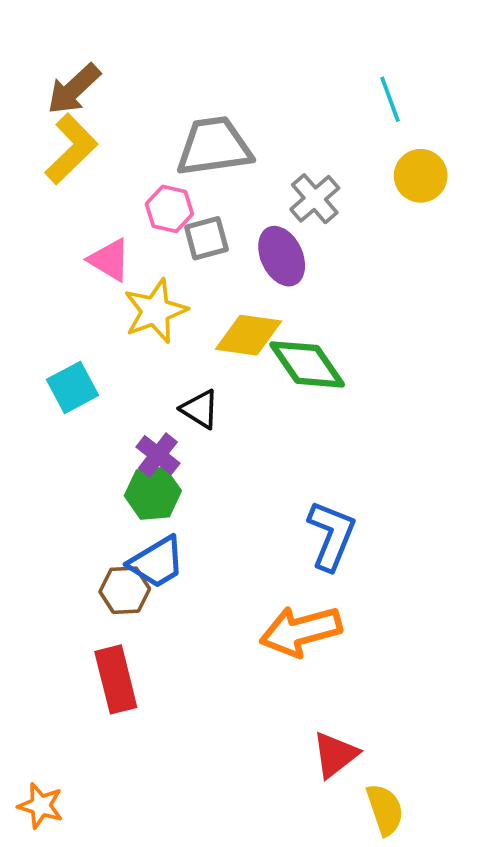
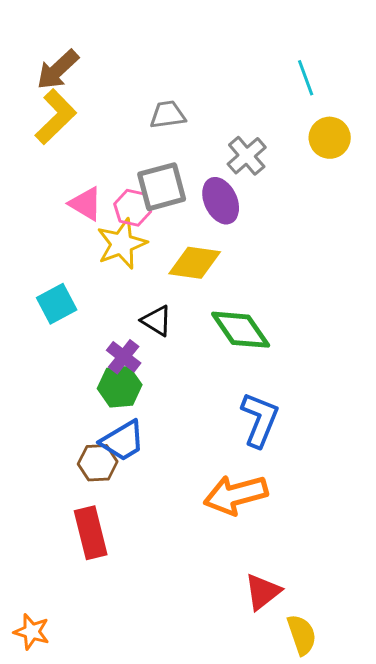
gray trapezoid: (214, 146) -> (168, 115), size x0.6
pink hexagon: (169, 209) -> (133, 208), moved
gray square: (206, 238) -> (162, 187), size x1.4
green diamond: (307, 364) -> (241, 330), moved

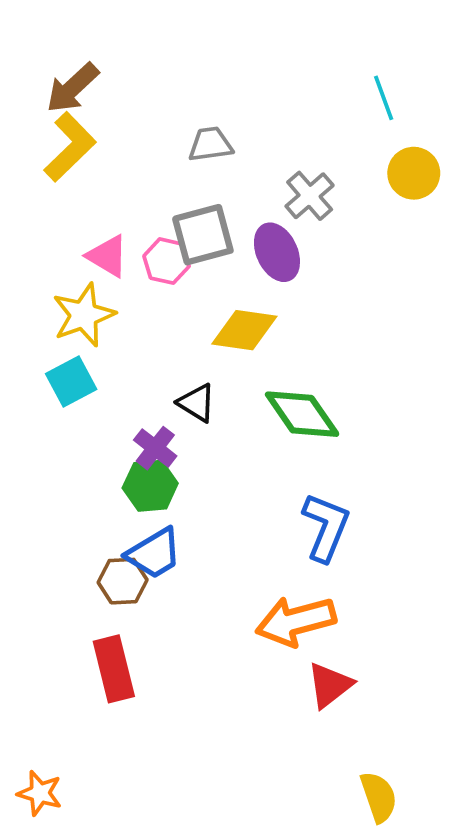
yellow star: (122, 244) -> (84, 315), moved
red triangle: (263, 592) -> (330, 685), moved

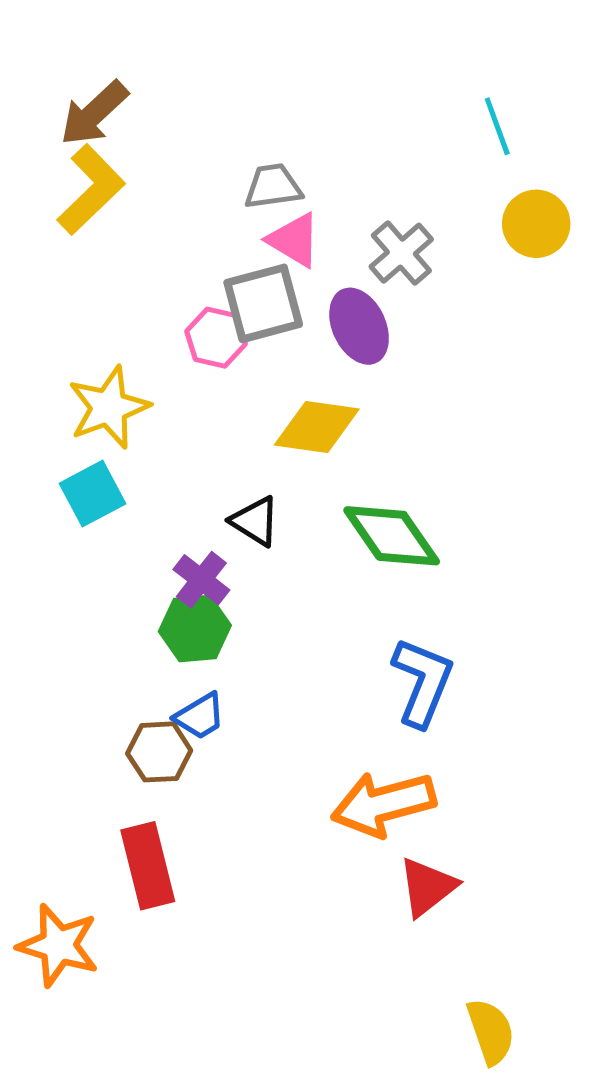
pink triangle: (108, 256) -> (294, 240), moved
blue trapezoid: (154, 553) -> (200, 716), size x0.7
orange star: (40, 793) -> (58, 945), moved, size x1.4

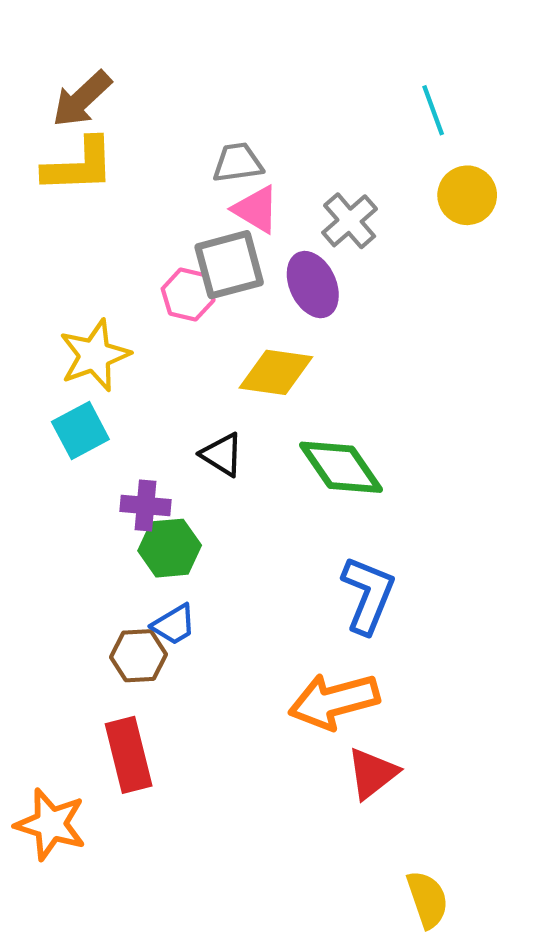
yellow L-shape: (91, 190) -> (79, 166), turned 42
purple cross: (201, 580) -> (146, 506), moved, turned -33

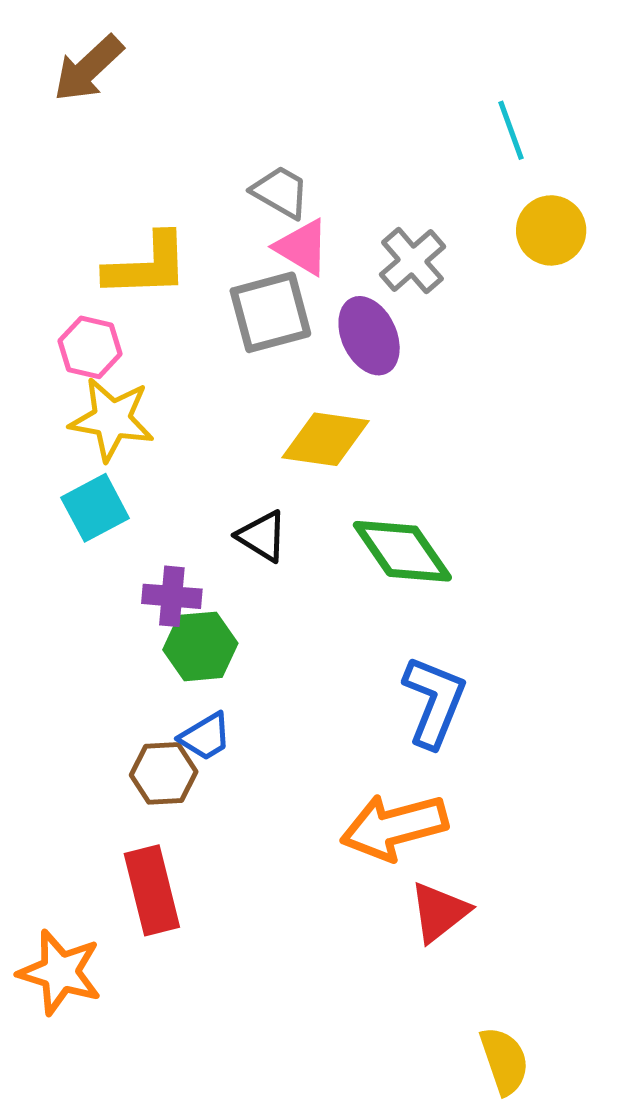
brown arrow: (82, 99) -> (88, 68), moved
gray trapezoid: (238, 163) -> (280, 192), turned 38
yellow L-shape: (79, 166) -> (147, 266), moved
pink hexagon: (188, 294) -> (90, 347), moved
yellow star: (95, 355) -> (112, 419), turned 30

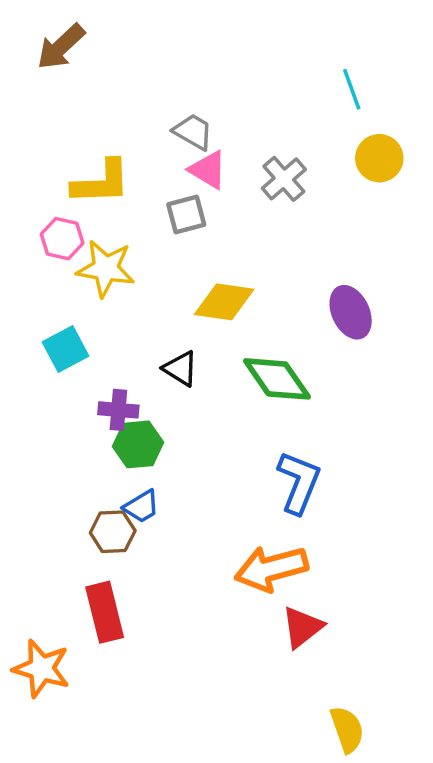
gray square: (270, 312) -> (186, 215), size x0.7
purple ellipse: (369, 336) -> (351, 312), moved
yellow star: (112, 419) -> (106, 269), moved

